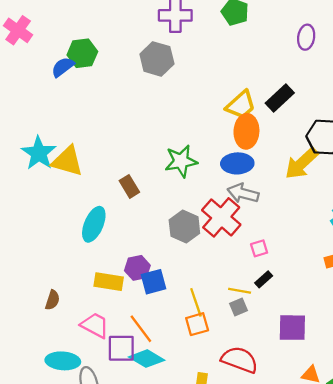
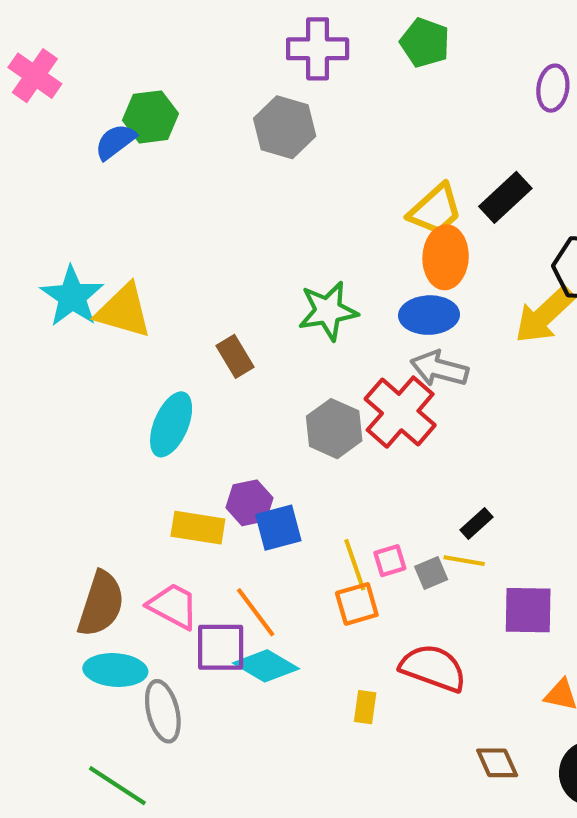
pink square: (259, 248) -> (390, 561), moved
yellow line: (240, 291) -> (464, 561), moved
brown semicircle: (52, 300) -> (101, 604), moved, size x1.8

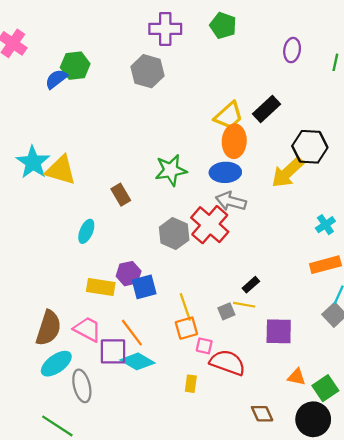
cyan ellipse: (171, 424) -> (86, 231), size x0.7
pink square: (390, 561) -> (204, 346), moved, turned 30
cyan ellipse: (115, 670) -> (56, 364), turned -40

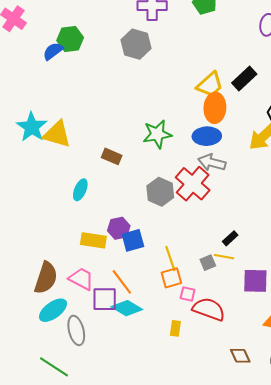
brown rectangle: (121, 195) -> (112, 156), turned -36

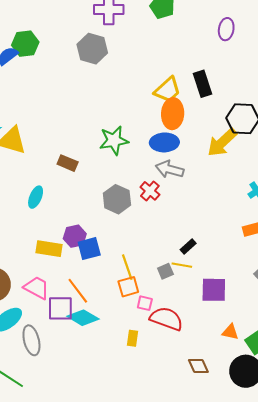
black rectangle: (244, 78) -> (202, 84), turned -65
red cross: (193, 184) -> (150, 191), size x0.6

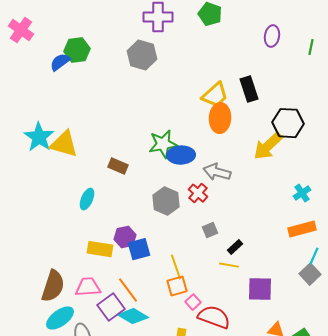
blue ellipse: (164, 142) -> (181, 155), moved
gray square: (165, 271) -> (210, 230), moved
pink trapezoid: (37, 288) -> (88, 287), turned -32
pink square: (145, 303) -> (193, 302), turned 35
purple square: (60, 308) -> (111, 307), turned -36

